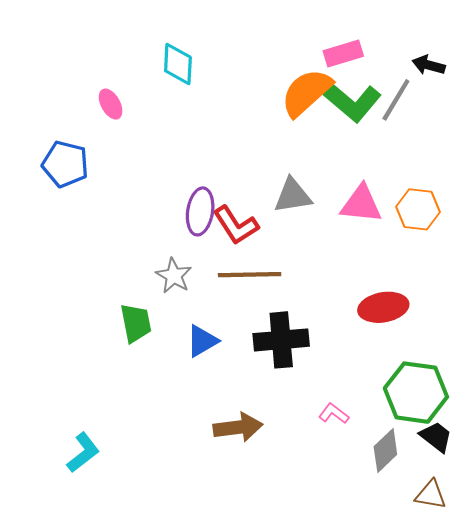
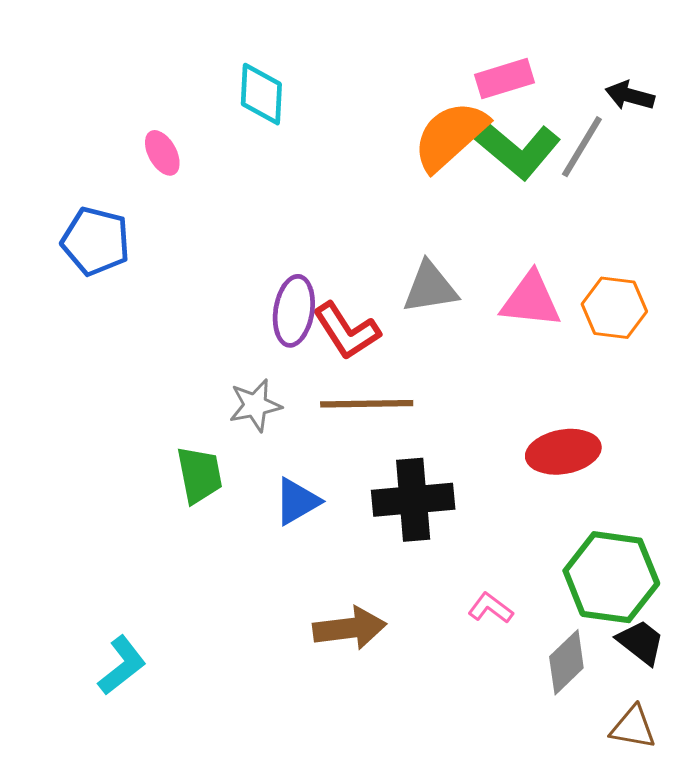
gray star: (174, 276) -> (255, 405), turned 30

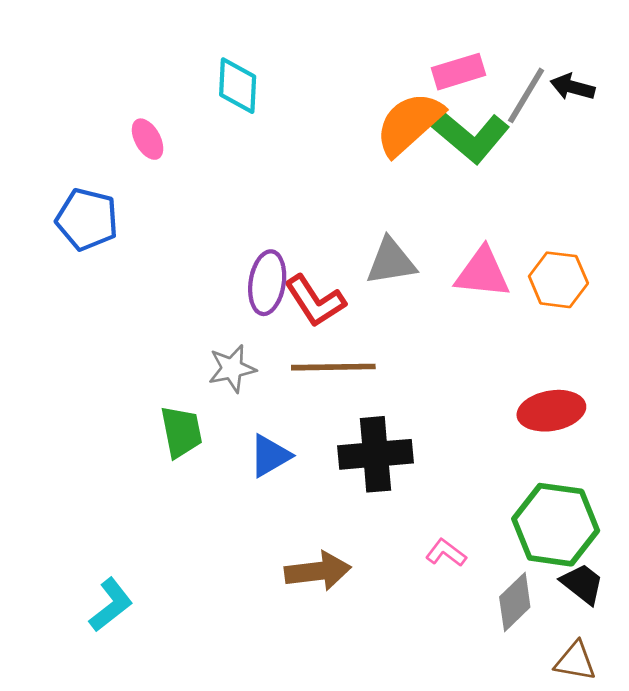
gray line: (582, 147) -> (526, 95), moved
red ellipse: (563, 452) -> (551, 411), moved

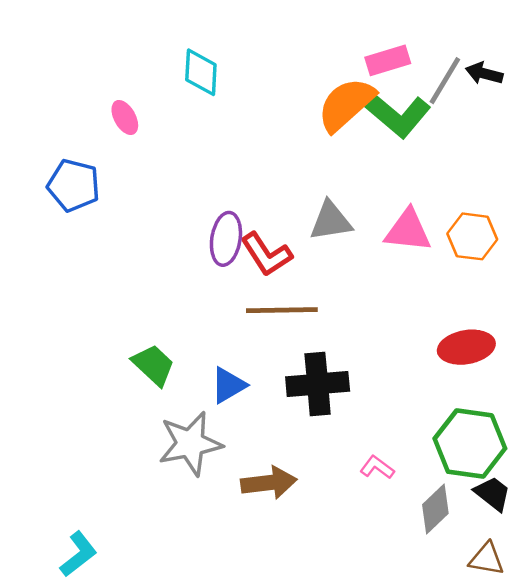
gray star: (232, 368) -> (190, 444), moved, size x1.6
green trapezoid: (181, 432) -> (153, 365), turned -36
cyan L-shape: (111, 605) -> (78, 554), moved

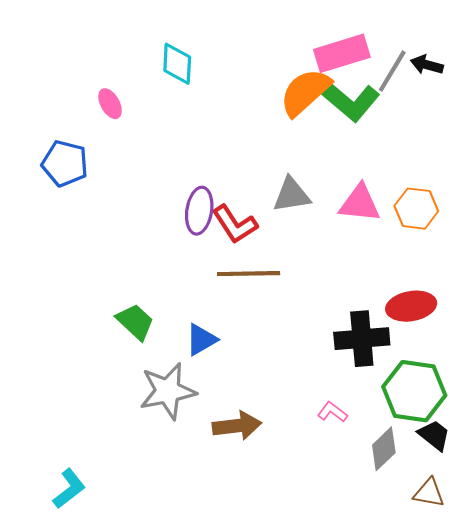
pink rectangle: (388, 60) -> (342, 53), size x1.4
black cross: (318, 384) -> (362, 339), moved

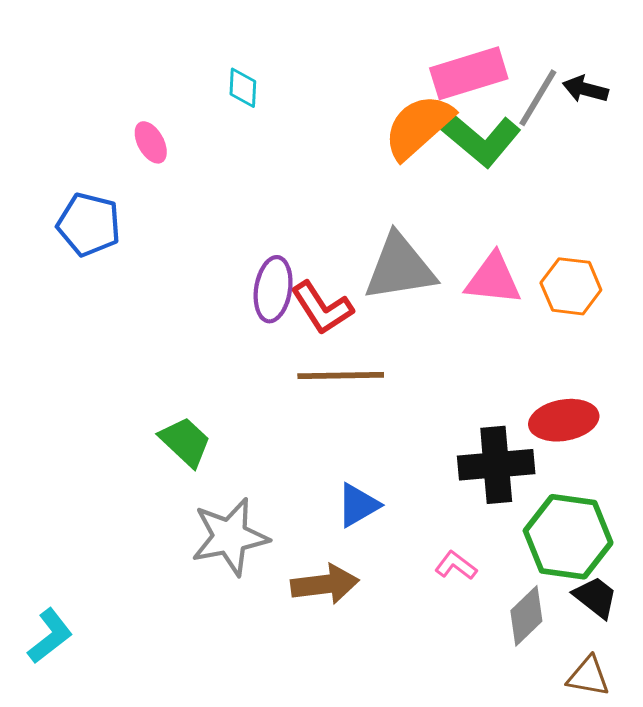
cyan diamond: (177, 64) -> (243, 88), size x0.7
gray triangle: (292, 195) -> (400, 268), size x1.4
blue triangle: (201, 340) -> (358, 505), moved
cyan L-shape: (69, 489) -> (50, 636), moved

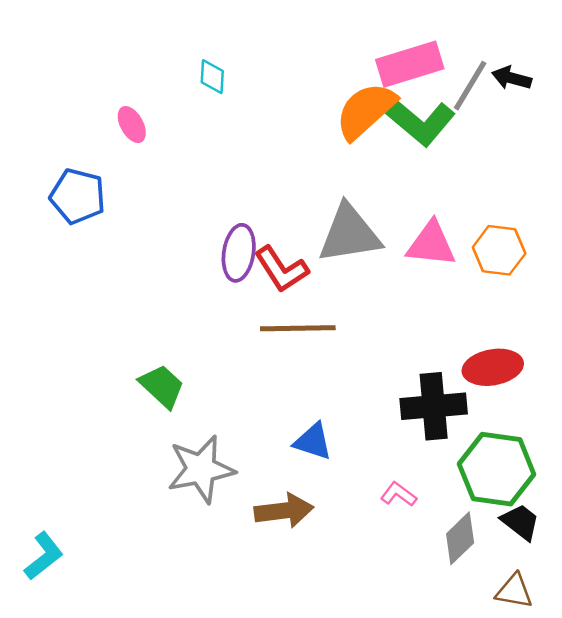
blue triangle: (358, 505) -> (313, 441), turned 48

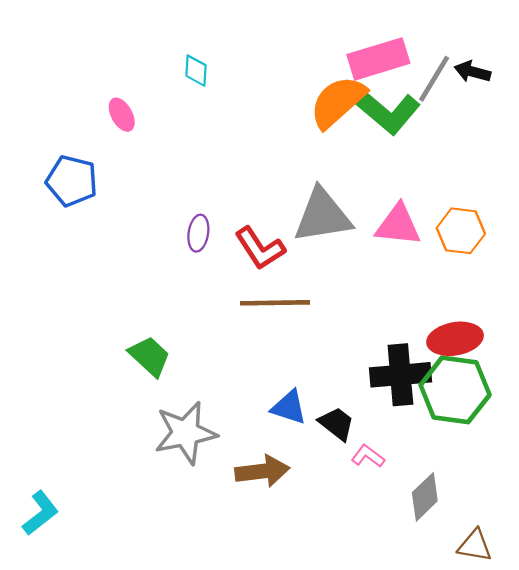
purple ellipse: (239, 253) -> (198, 233), moved, size x0.7
green hexagon: (497, 469) -> (455, 390), moved
black trapezoid: (520, 522) -> (337, 424), moved

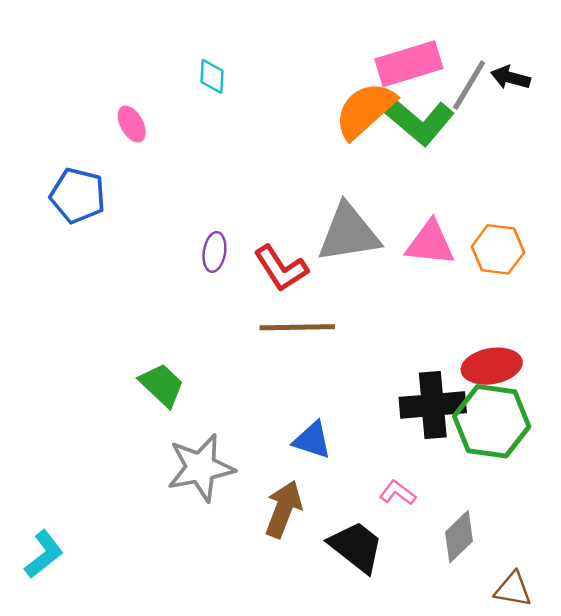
black trapezoid: (337, 424) -> (356, 547), moved, size x1.4
brown arrow: (262, 471) -> (283, 509), turned -62

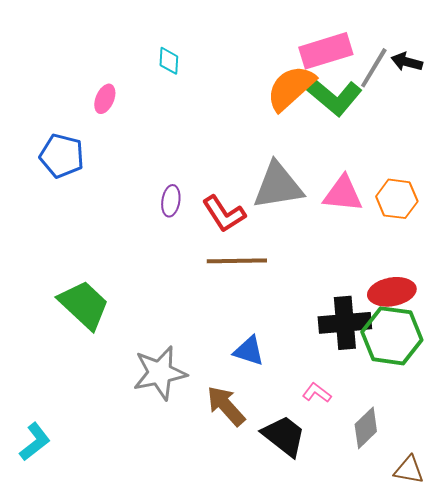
pink ellipse: (132, 124) -> (105, 99), turned 52
green trapezoid: (162, 385) -> (84, 305), moved, size x1.4
brown arrow: (283, 509) -> (226, 406), turned -63

